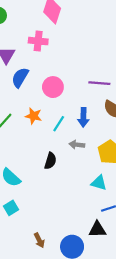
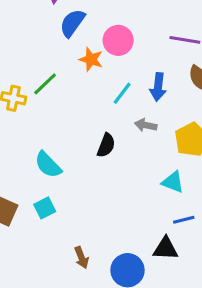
orange star: (33, 116) -> (91, 59), moved

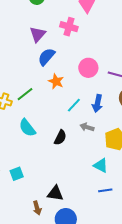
pink circle: (118, 40) -> (88, 68), moved
cyan semicircle: (48, 165) -> (27, 128), moved
black triangle: (166, 248) -> (55, 193), moved

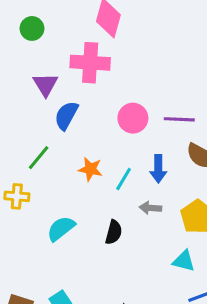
pink cross: (69, 27) -> (90, 63), size x1.4
orange star: (56, 81) -> (90, 169), moved
green line: (25, 94) -> (39, 158), moved
cyan semicircle: (27, 128) -> (61, 229), turned 102

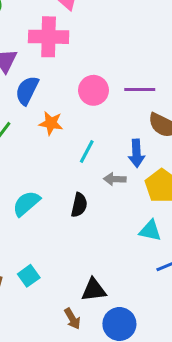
orange star: (90, 169) -> (51, 123), moved
blue arrow: (158, 169) -> (136, 153), moved

